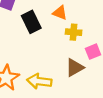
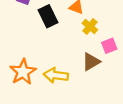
yellow cross: (74, 32) -> (90, 26), turned 35

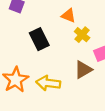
black rectangle: (48, 16) -> (39, 39), moved

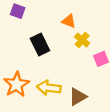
brown triangle: (83, 70) -> (78, 97), moved

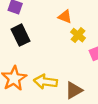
black rectangle: (40, 44) -> (21, 35), moved

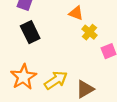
yellow arrow: (45, 82) -> (56, 80), turned 140

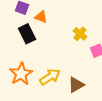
orange triangle: (76, 13) -> (41, 17), moved

